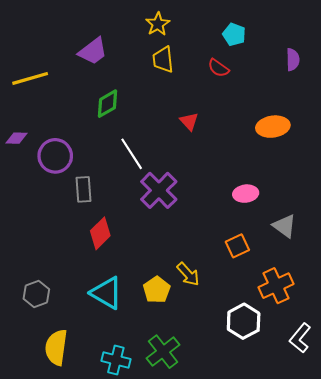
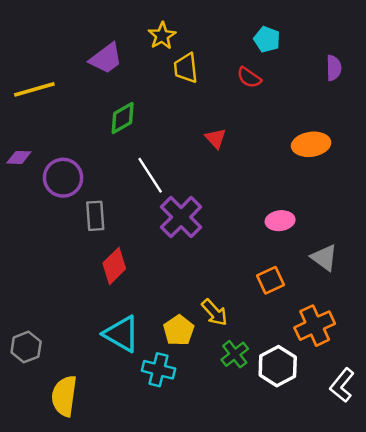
yellow star: (158, 24) -> (162, 36), moved
gray hexagon: (36, 294) -> (26, 347), moved
green cross: (163, 352) -> (235, 354), moved, size x0.7
cyan cross: (116, 360) -> (158, 370), moved

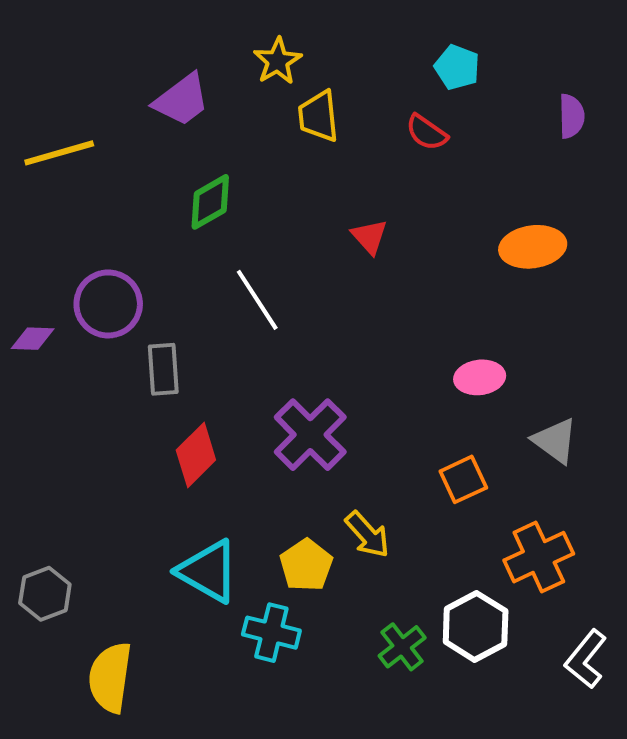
purple diamond: (19, 157) -> (33, 339), moved
purple cross: (181, 217) -> (310, 435), moved
green cross: (235, 354) -> (402, 647), moved

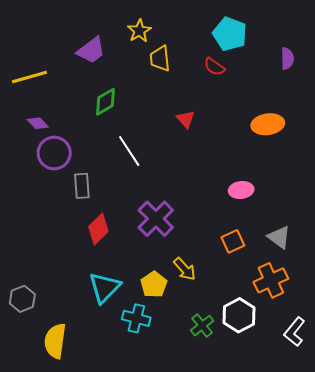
cyan pentagon: (457, 67) -> (230, 34), size x1.5
purple diamond: (33, 339) -> (38, 123), moved, turned 45
gray triangle: (555, 441) -> (279, 237), moved
cyan triangle: (208, 571) -> (104, 288), turned 44

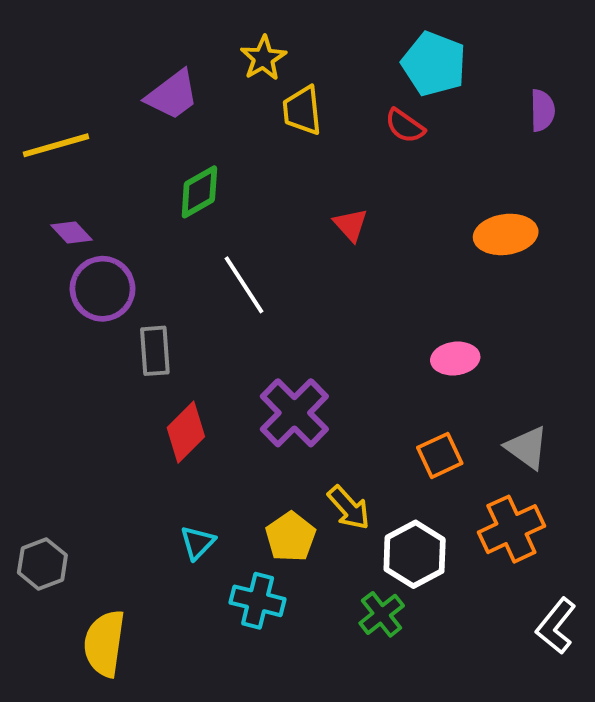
cyan triangle: (104, 288) -> (197, 543), size x0.6
white hexagon: (239, 315) -> (415, 554), moved

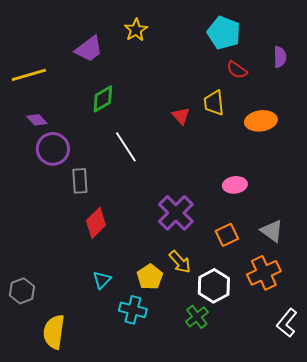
yellow trapezoid: (302, 110) -> (214, 103), moved
red semicircle: (405, 126) -> (237, 70), moved
purple cross: (294, 413) -> (176, 213), moved

